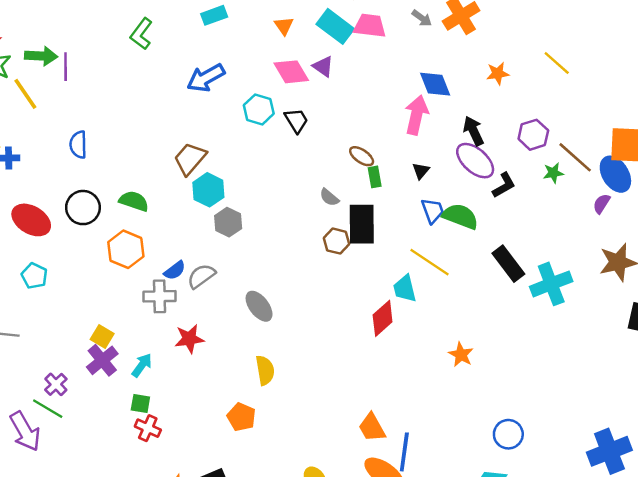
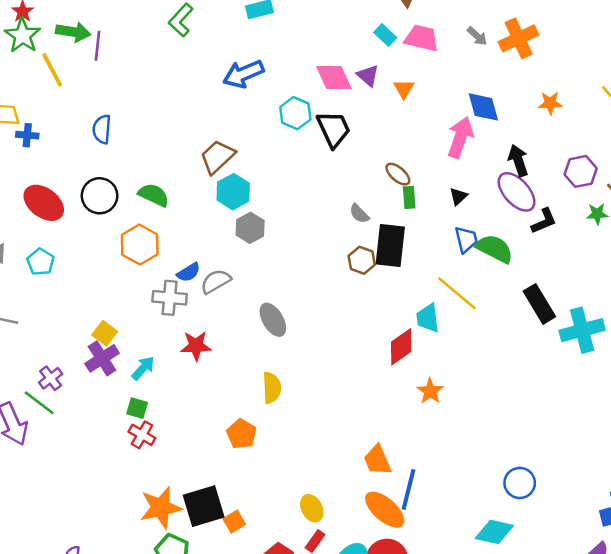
orange triangle: (284, 26) -> (404, 89), moved
cyan rectangle: (335, 26) -> (385, 35), size x0.6
black trapezoid: (296, 120) -> (334, 129), size x1.4
orange star: (461, 355) -> (430, 391), moved

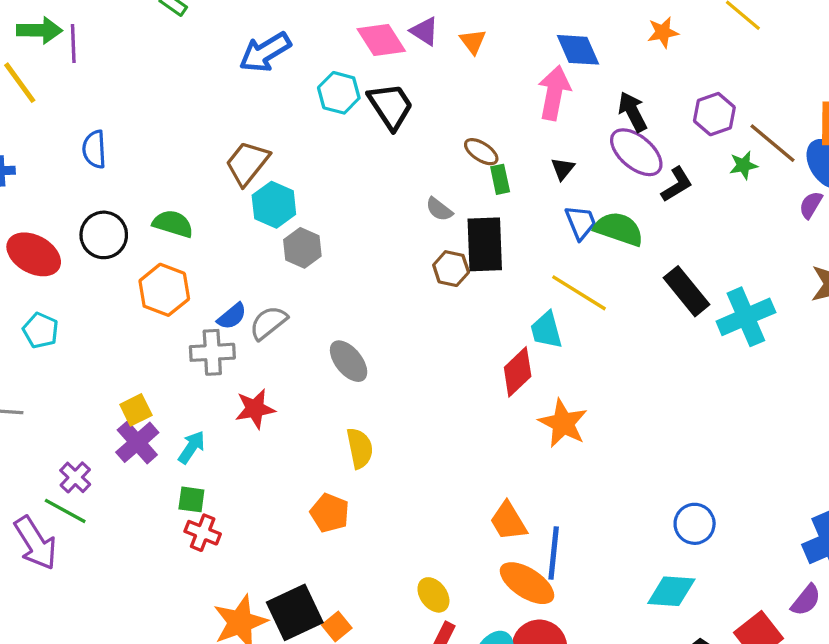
yellow square: (105, 333) -> (136, 410), turned 35
orange star: (430, 391) -> (563, 423), size x1.4

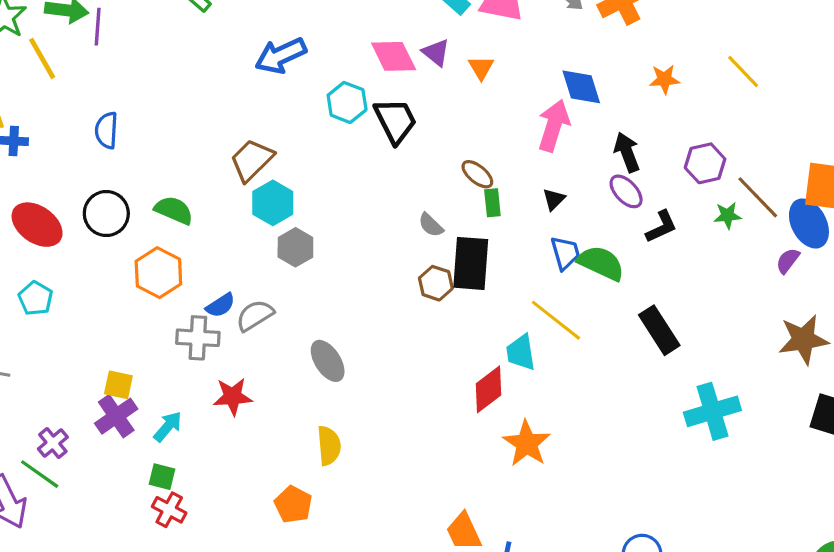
purple ellipse: (636, 152) -> (626, 191), size x0.7
cyan cross: (746, 317) -> (712, 411), moved
yellow square: (136, 410) -> (118, 385), turned 32

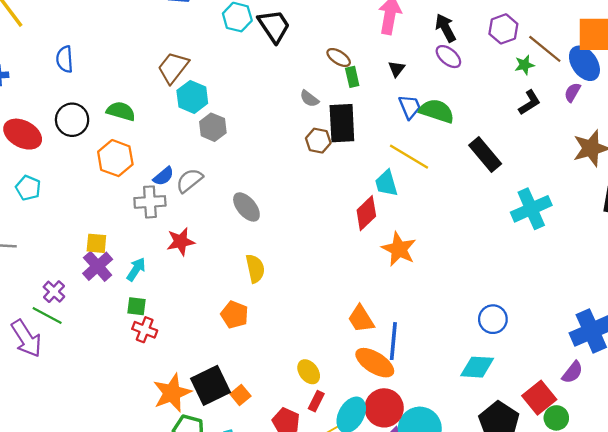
black L-shape: (661, 227) -> (530, 103), moved

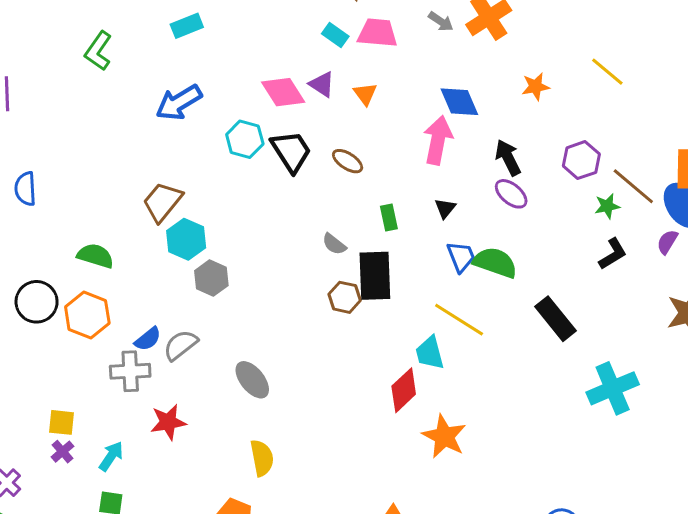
brown ellipse: (339, 57) -> (348, 161), moved
black circle: (72, 120) -> (37, 302), moved
purple cross: (98, 266) -> (63, 452), size x0.6

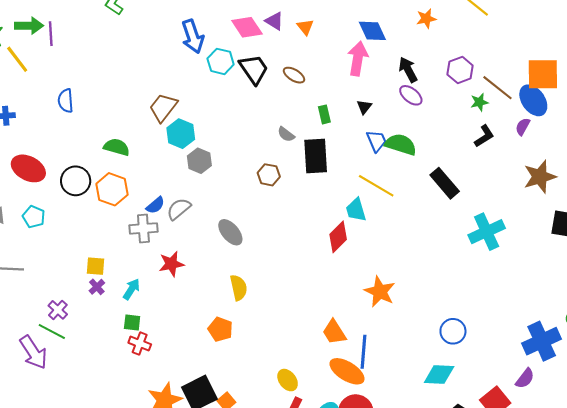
blue arrow: (179, 102) -> (193, 36), moved, turned -76
brown hexagon: (345, 297) -> (269, 175), moved
orange star: (444, 436) -> (380, 292), moved

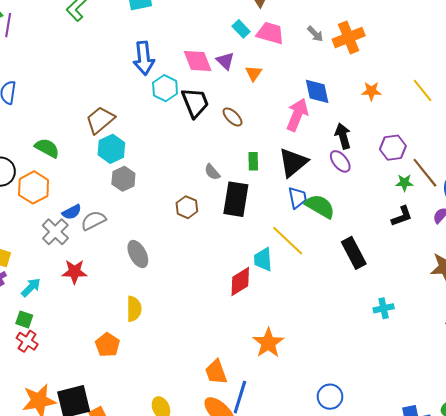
black triangle: (364, 107) -> (293, 162), size x2.0
gray cross: (143, 228) -> (55, 232), turned 36
cyan cross: (487, 232) -> (384, 308), size x0.6

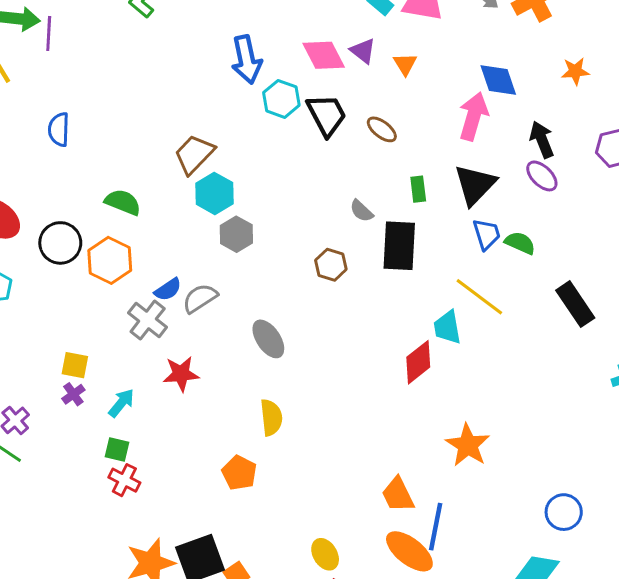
green semicircle: (320, 206) -> (520, 243), size x0.7

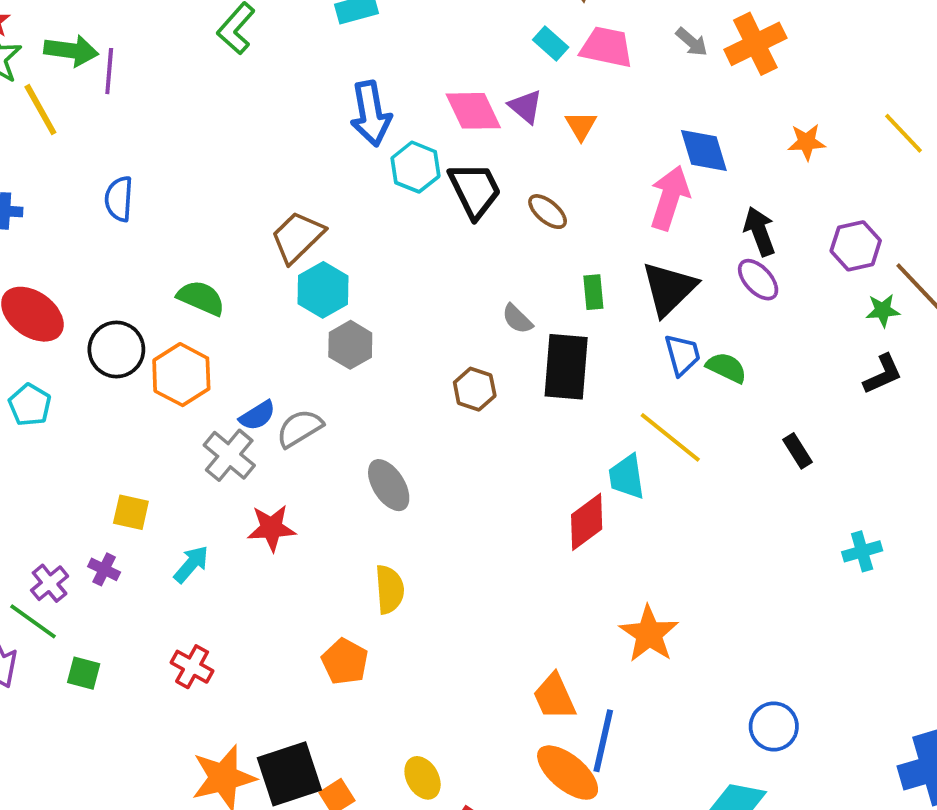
black rectangle: (575, 304) -> (797, 451), size x0.6
purple cross: (73, 394) -> (104, 569), moved, turned -30
green square: (117, 450) -> (84, 673), moved
yellow ellipse: (325, 554) -> (423, 778), moved

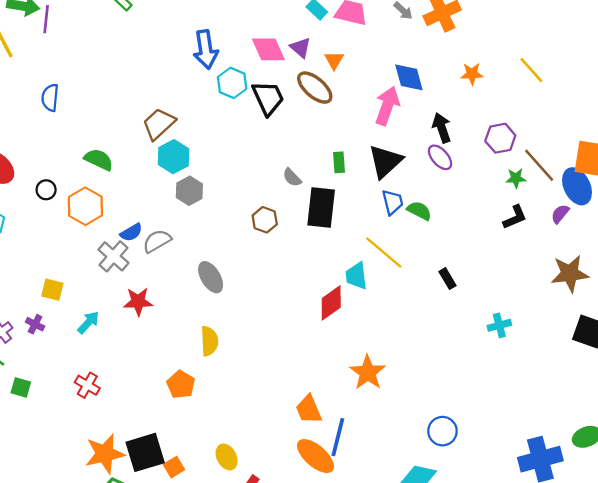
brown ellipse: (548, 212) -> (315, 88), moved, size x1.5
black circle: (116, 349) -> (46, 190), size x0.6
black rectangle: (797, 451) -> (447, 279), moved

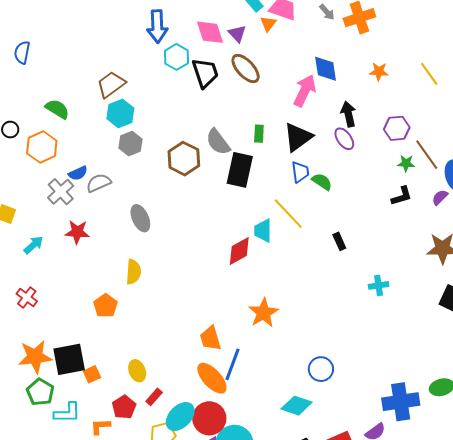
orange triangle: (334, 60) -> (268, 24), moved
gray semicircle: (292, 177) -> (218, 142), size x1.6
brown hexagon: (265, 220) -> (184, 159), moved, size x1.5

